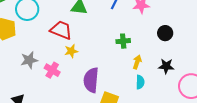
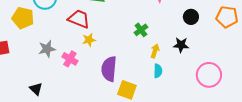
black circle: (165, 33) -> (191, 17), moved
green cross: (123, 41) -> (141, 30), turned -32
black star: (166, 66) -> (181, 45), moved

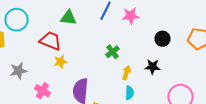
pink cross: (70, 59) -> (42, 91), moved

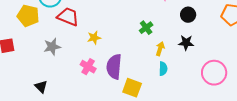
black circle: (162, 39) -> (188, 15), moved
red trapezoid: (50, 41) -> (68, 17), moved
pink cross: (42, 91) -> (88, 67), moved

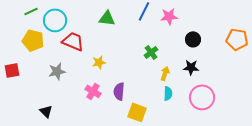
purple semicircle: (114, 67) -> (119, 91), size x0.7
pink circle: (214, 73) -> (202, 97), moved

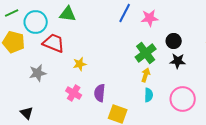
green triangle: (107, 18) -> (68, 14), moved
green cross: (151, 52) -> (146, 53), moved, size x1.5
black star: (191, 67) -> (178, 61), moved

